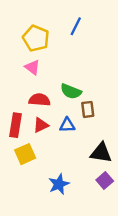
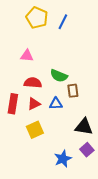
yellow pentagon: (36, 38) -> (37, 18), moved
pink triangle: (32, 67) -> (27, 56), turned -32
yellow square: (25, 154) -> (35, 130), moved
blue star: (59, 184) -> (63, 159), moved

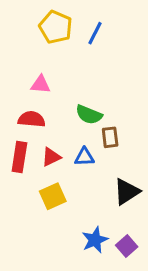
red semicircle: (33, 83) -> (32, 119), moved
black triangle: (84, 127) -> (127, 192), turned -42
purple square: (87, 150) -> (127, 246), moved

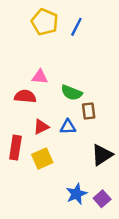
pink triangle: (41, 84) -> (40, 77), moved
red rectangle: (19, 157) -> (15, 148), moved

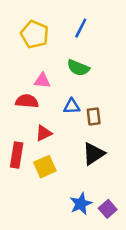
yellow pentagon: (45, 22) -> (35, 34), moved
green semicircle: (72, 93) -> (78, 68), moved
blue triangle: (68, 127) -> (72, 106), moved
black triangle: (102, 155) -> (94, 154), moved

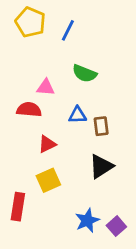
blue line: (81, 28) -> (68, 30), moved
yellow pentagon: (35, 34) -> (30, 22), moved
red rectangle: (17, 155) -> (18, 207), moved

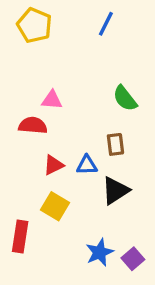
blue line: (68, 30) -> (106, 24), moved
green semicircle: (84, 73) -> (125, 98), moved, turned 30
blue triangle: (78, 115) -> (87, 165), moved
yellow square: (48, 180) -> (55, 206), turned -35

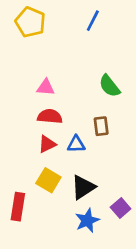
red semicircle: (33, 125) -> (50, 116), moved
black triangle: (115, 190) -> (83, 187), moved
purple square: (133, 259) -> (121, 208), moved

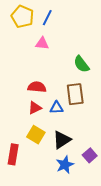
blue line: (93, 21) -> (47, 18), moved
pink triangle: (46, 87) -> (42, 43), moved
brown rectangle: (101, 126) -> (75, 94), size x1.5

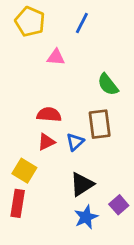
blue line: (47, 18) -> (82, 23), moved
blue triangle: (57, 108) -> (75, 142), turned -40
yellow square: (36, 135) -> (24, 171), moved

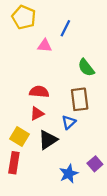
blue line: (82, 23) -> (65, 28), moved
blue triangle: (75, 142) -> (69, 122), moved
black triangle: (82, 184) -> (48, 140), moved

